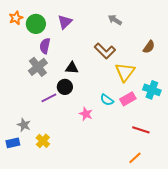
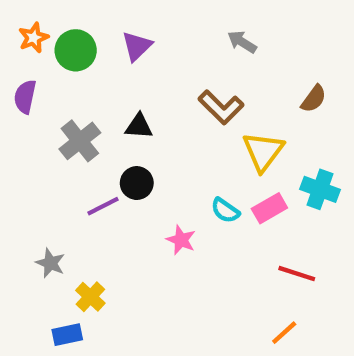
purple semicircle: (45, 46) -> (25, 97), moved
black triangle: (72, 68) -> (139, 126), moved
blue rectangle: (13, 143) -> (67, 335), moved

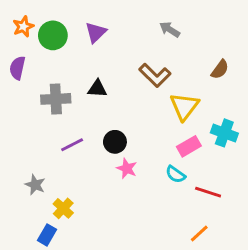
gray cross: (80, 141) -> (56, 99), turned 36
black circle: (137, 183) -> (115, 142), moved
cyan semicircle: (225, 210) -> (176, 174), moved
blue rectangle: (67, 335) -> (47, 235), turned -48

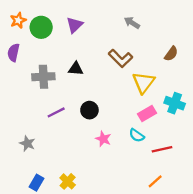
pink star: (127, 168) -> (103, 139), moved
red line: (208, 192) -> (162, 149), turned -30
yellow cross: (63, 208) -> (68, 181), moved

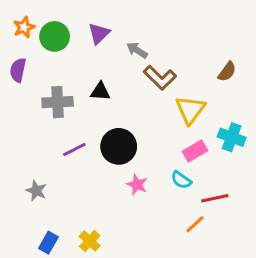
gray arrow: (132, 23) -> (137, 50), moved
black circle: (89, 110) -> (119, 146), size x1.5
orange line: (155, 181) -> (195, 224), moved

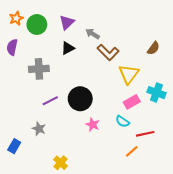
black triangle: (100, 91) -> (68, 48), moved, turned -32
gray star: (36, 191) -> (39, 129), moved
blue rectangle: (48, 243) -> (14, 146), moved

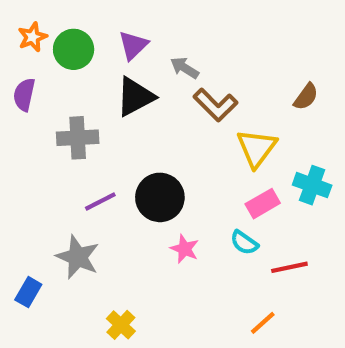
black triangle: (68, 48) -> (135, 97), size x1.5
gray star: (39, 129) -> (78, 257), size x1.5
orange line: (132, 151) -> (263, 323), moved

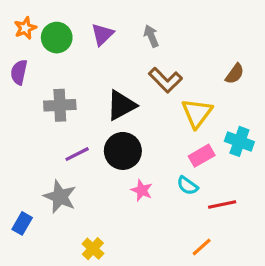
gray arrow: (185, 68) -> (151, 36), moved, turned 35
black triangle: (135, 97) -> (121, 105), moved

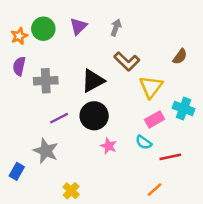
orange star: (25, 28) -> (19, 36), moved
gray arrow: (151, 36) -> (116, 28), turned 42
purple semicircle: (19, 72) -> (19, 66), moved

